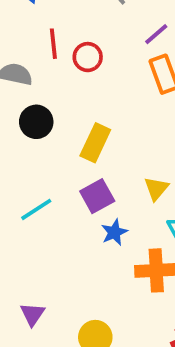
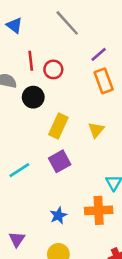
black circle: (36, 122) -> (33, 97), moved
yellow triangle: (156, 188) -> (96, 130), moved
blue star: (114, 232) -> (58, 215), moved

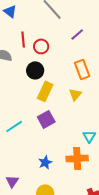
orange rectangle: (104, 81) -> (82, 69), moved
black circle: (33, 97) -> (35, 70), moved

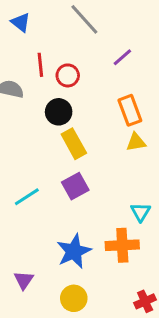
yellow rectangle: (45, 91) -> (74, 144), turned -54
yellow triangle: (75, 94) -> (136, 142), moved, turned 40
blue star: (45, 162) -> (74, 251), size x1.6

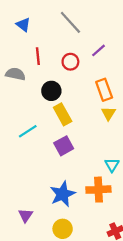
red circle: (68, 75) -> (70, 62), moved
yellow triangle: (136, 142) -> (109, 113), turned -48
cyan line: (27, 197) -> (28, 131), moved

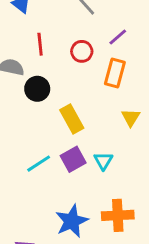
orange rectangle: (104, 90) -> (115, 73), moved, turned 35
black circle: (51, 91) -> (37, 89), moved
cyan line: (28, 131) -> (39, 164), moved
cyan triangle: (112, 165) -> (103, 161), moved

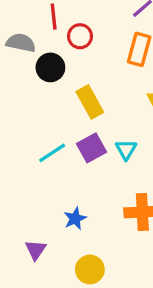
red circle: (82, 51) -> (80, 36), moved
blue star: (72, 221) -> (75, 219), moved, size x0.6

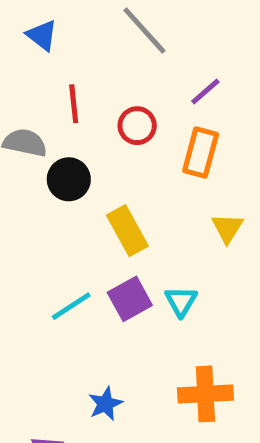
red circle: (80, 36) -> (137, 126), moved

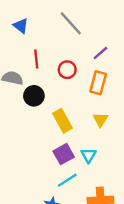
yellow triangle: (227, 228) -> (100, 120), moved
cyan line: (71, 306) -> (67, 180), moved

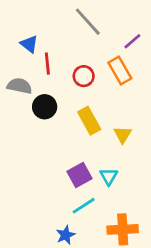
blue triangle: (21, 26) -> (29, 44), moved
purple line: (100, 53) -> (132, 41), moved
orange rectangle: (98, 83) -> (120, 71), moved, turned -45
yellow rectangle: (62, 121) -> (89, 121), moved

